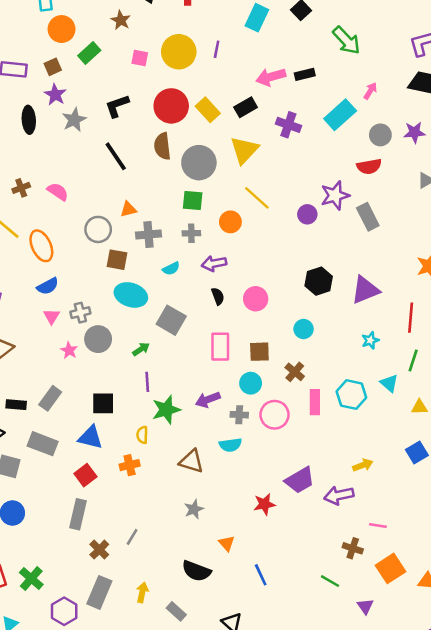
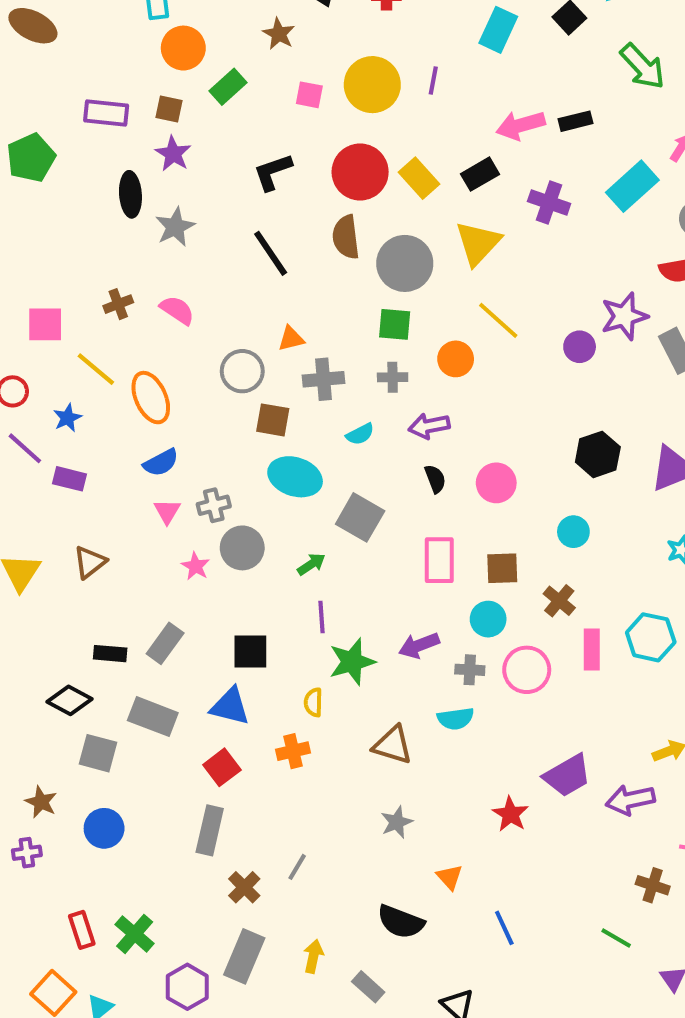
brown square: (53, 67) -> (169, 109), turned 36
gray star: (74, 120) -> (175, 227), moved
red star: (264, 504) -> (510, 814), turned -30

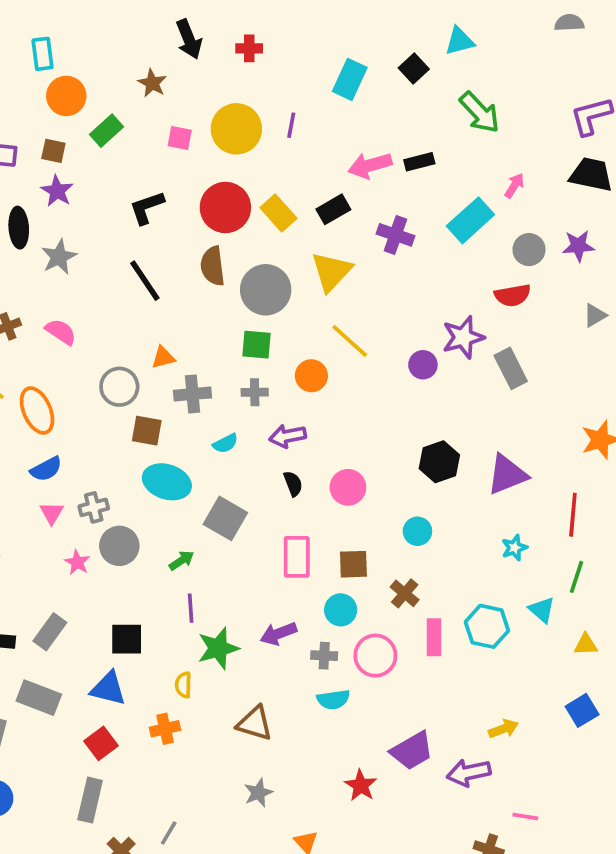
cyan semicircle: (456, 719) -> (333, 699), moved

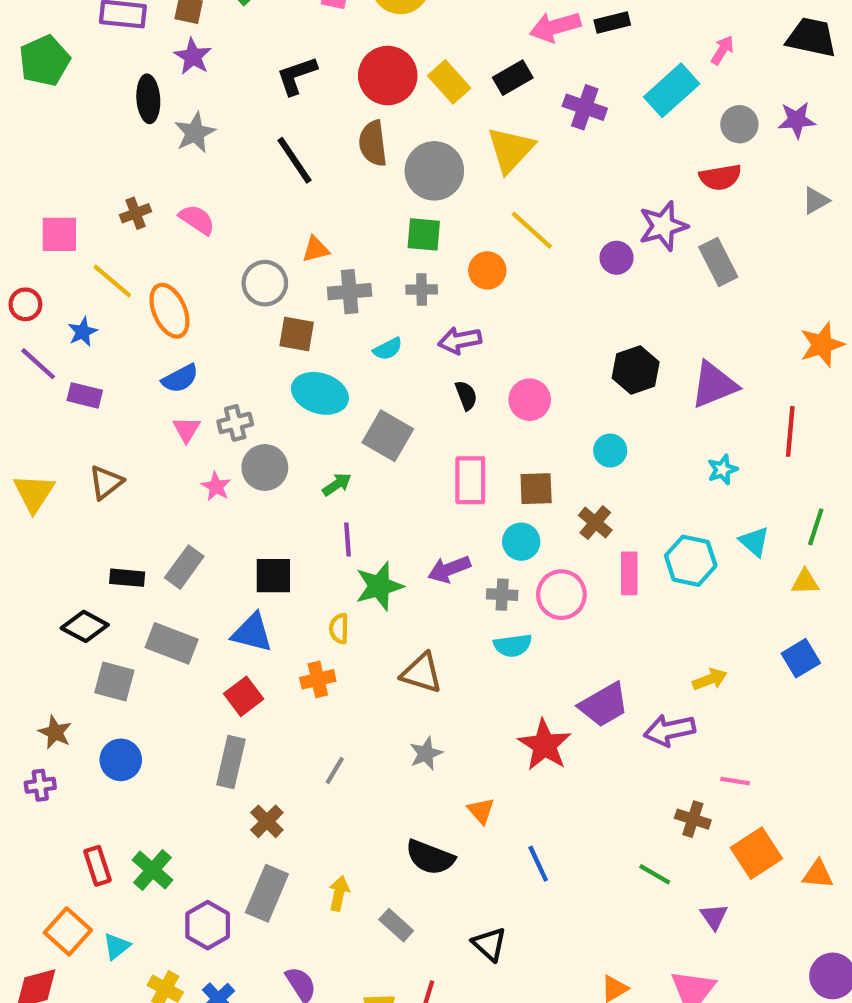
green line: (577, 577) -> (816, 527), moved
red star: (361, 785) -> (544, 745), size x1.4
gray line: (169, 833) -> (335, 770), moved

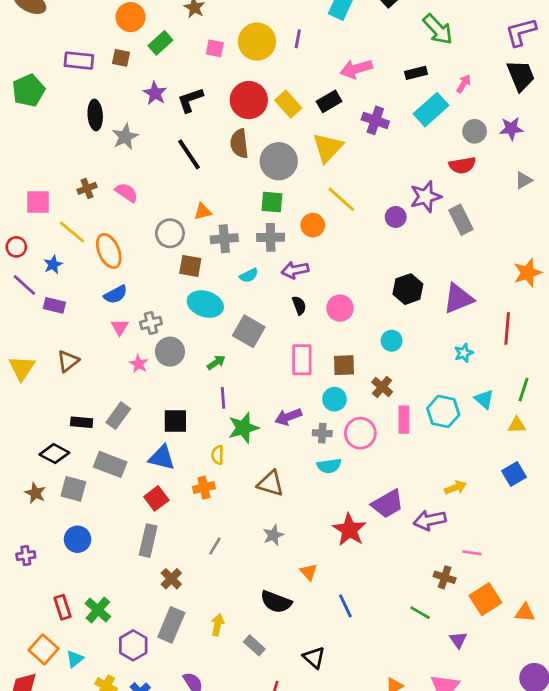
black rectangle: (612, 23) -> (416, 73), moved
black trapezoid: (811, 37) -> (521, 76), turned 56
purple star: (193, 56) -> (155, 93), moved
gray cross: (422, 290) -> (271, 237), size x1.4
brown star: (55, 732) -> (35, 493), moved

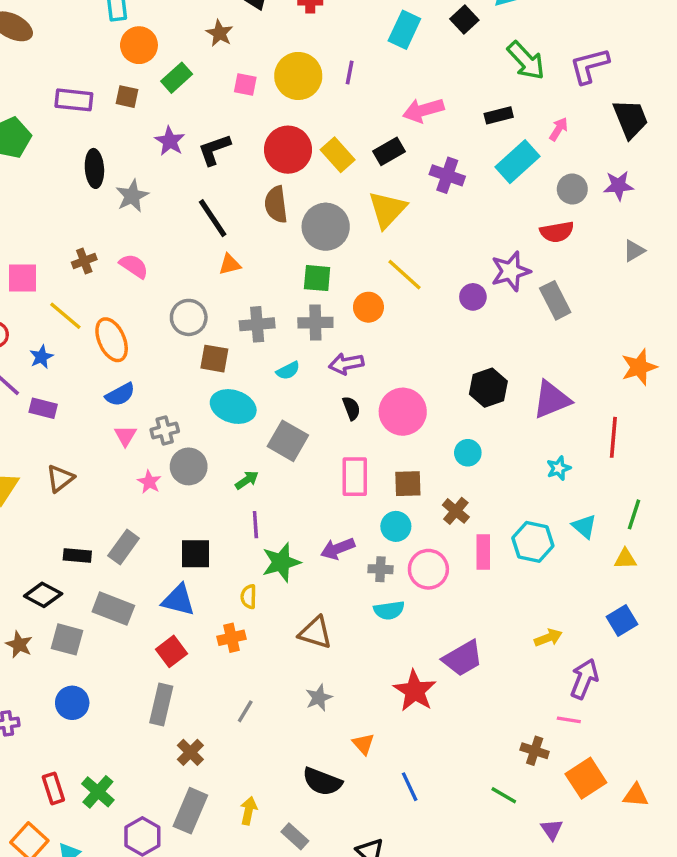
purple L-shape: (521, 32) -> (589, 66), moved
orange triangle: (203, 212) -> (230, 264), moved
pink circle: (340, 308) -> (403, 412), size x1.4
purple arrow: (430, 520) -> (584, 679), moved, turned 124

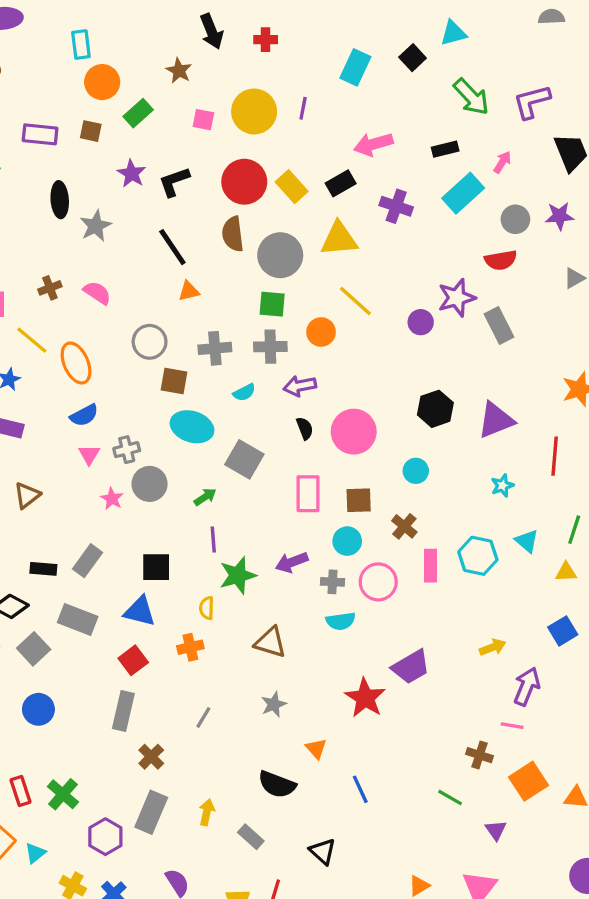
yellow triangle: (387, 210) -> (339, 239), turned 42
gray square: (67, 639) -> (34, 649), turned 32

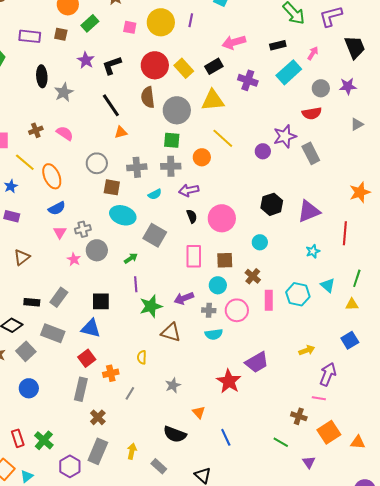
yellow semicircle: (207, 608) -> (142, 357), moved
brown triangle: (270, 642) -> (171, 332), moved
orange cross: (190, 647) -> (111, 373), moved

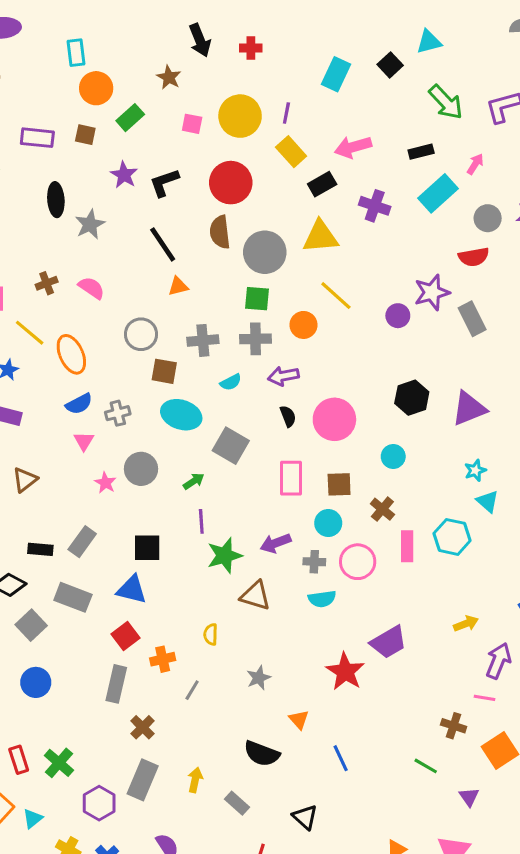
yellow rectangle: (184, 68) -> (291, 152), moved
gray cross: (83, 229) -> (118, 413), moved
cyan triangle: (328, 285) -> (488, 501), moved

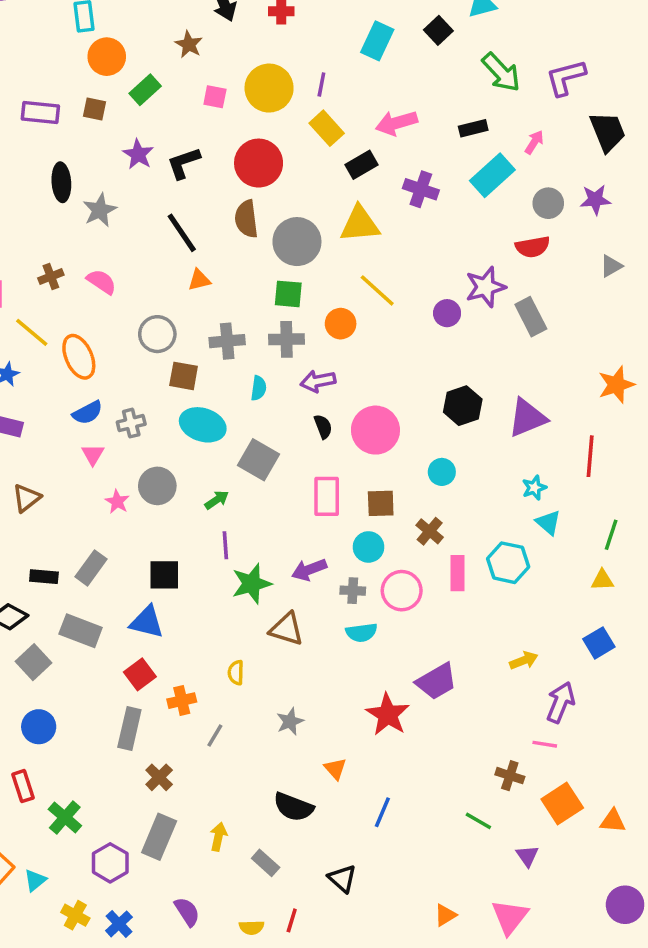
cyan semicircle: (231, 382) -> (259, 388), turned -55
blue line: (341, 758) -> (382, 812), turned 48
red rectangle: (19, 760) -> (23, 786), moved

